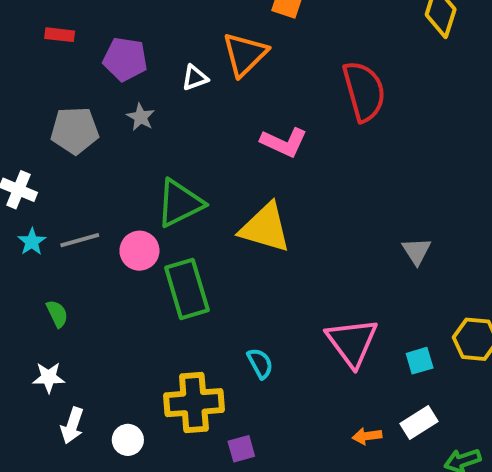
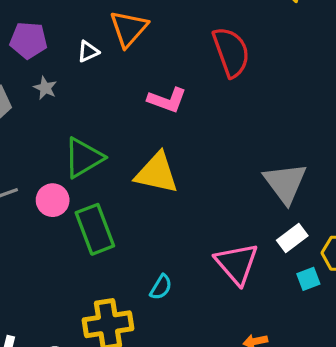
gray triangle: (417, 251) -> (285, 183), size x1.8
cyan square: (420, 361) -> (308, 279), moved
cyan semicircle: (260, 363) -> (161, 287), turned 64
white rectangle: (419, 422) -> (292, 238), moved

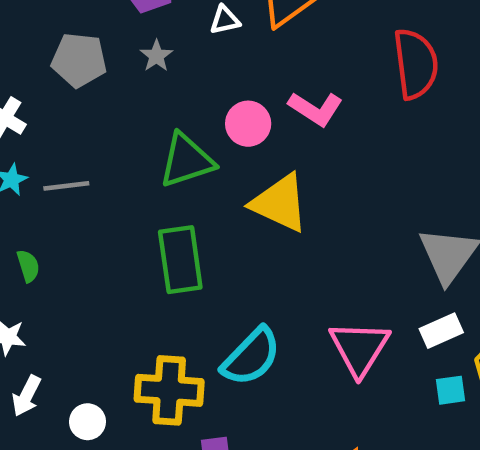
pink circle: (53, 200) -> (248, 124), moved
cyan semicircle: (161, 287) -> (251, 357), size x1.8

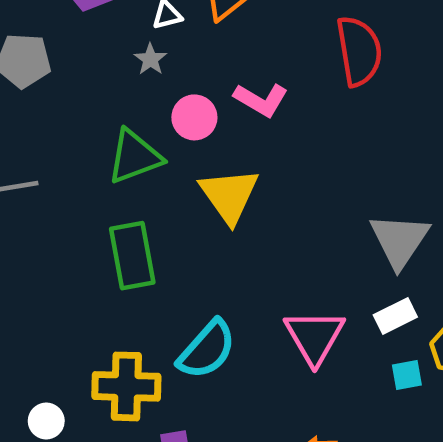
gray star: (156, 56) -> (150, 59), moved
yellow triangle: (280, 203) -> (229, 195), turned 32

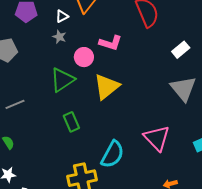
yellow triangle: (229, 195) -> (107, 87), turned 40
green rectangle: (132, 256) -> (71, 122), size x0.7
white rectangle: (395, 316) -> (181, 50), moved

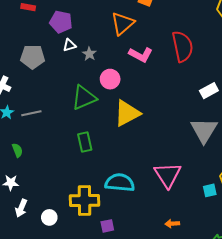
white triangle: (62, 16) -> (69, 45), moved
pink L-shape: (110, 43) -> (141, 55), moved
cyan semicircle: (112, 154) -> (120, 183), turned -124

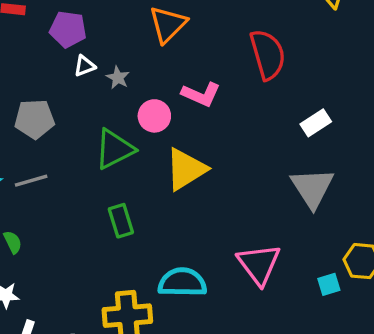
pink L-shape: (141, 55) -> (201, 94), moved
gray pentagon: (33, 57) -> (35, 119), moved

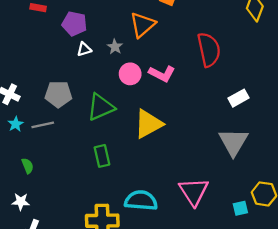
gray star: (118, 78) -> (115, 47), moved
pink circle: (154, 116) -> (130, 74), moved
gray pentagon: (35, 119) -> (58, 94), moved

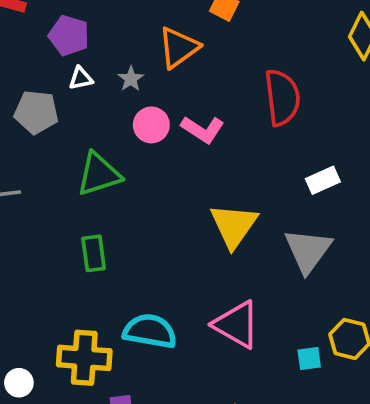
gray pentagon: (58, 94) -> (36, 112), moved
yellow triangle: (148, 124) -> (234, 226), moved, turned -32
pink triangle: (194, 192) -> (237, 325), turned -32

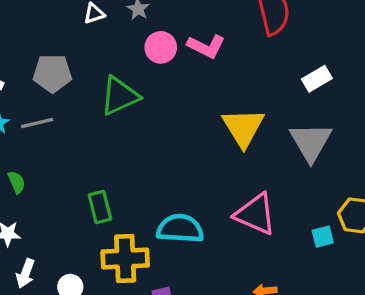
gray pentagon: (36, 112) -> (52, 73), moved
green rectangle: (94, 253) -> (100, 207), moved

